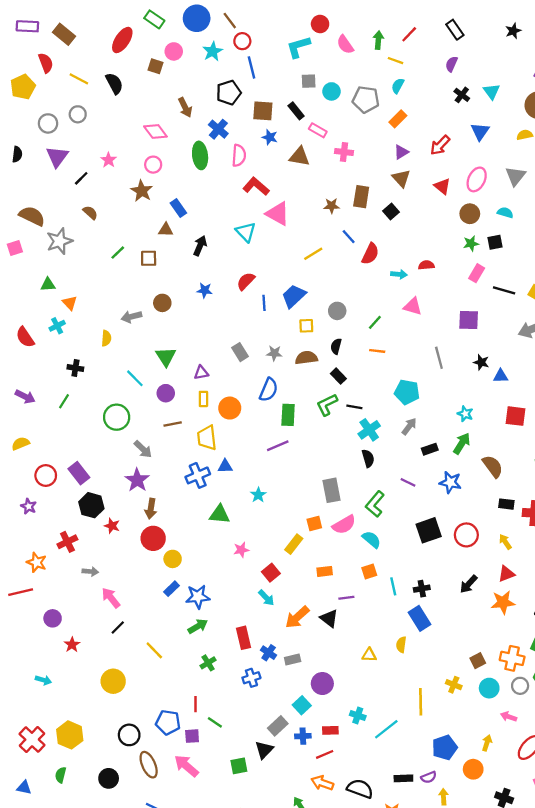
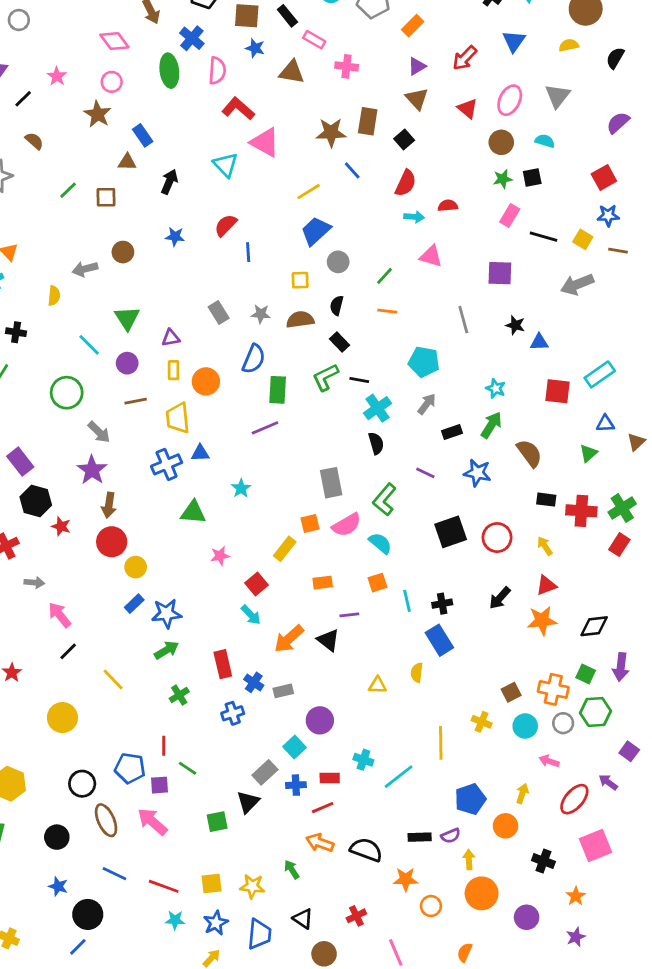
brown star: (331, 206) -> (331, 132), size x1.5
red semicircle: (370, 254) -> (406, 183), moved
blue trapezoid: (294, 296) -> (316, 231), moved

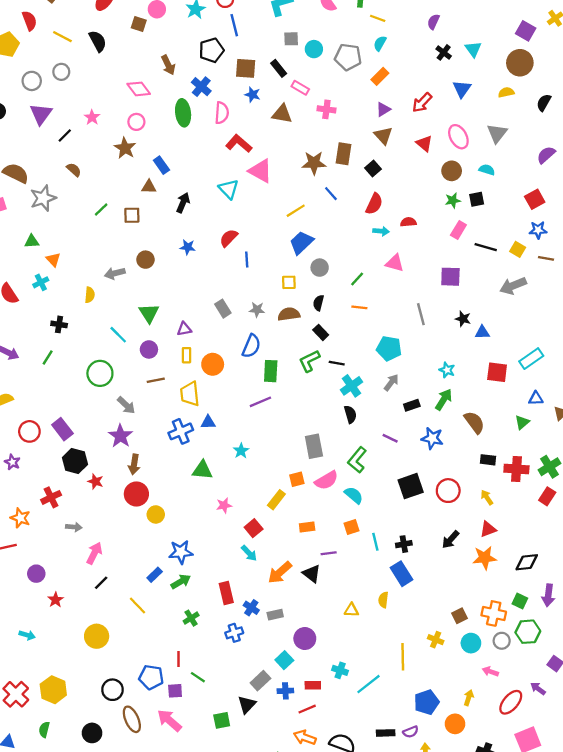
pink ellipse: (510, 100) -> (458, 137), turned -55
blue rectangle: (134, 604) -> (155, 575), moved
pink arrow: (60, 615) -> (94, 553), turned 65

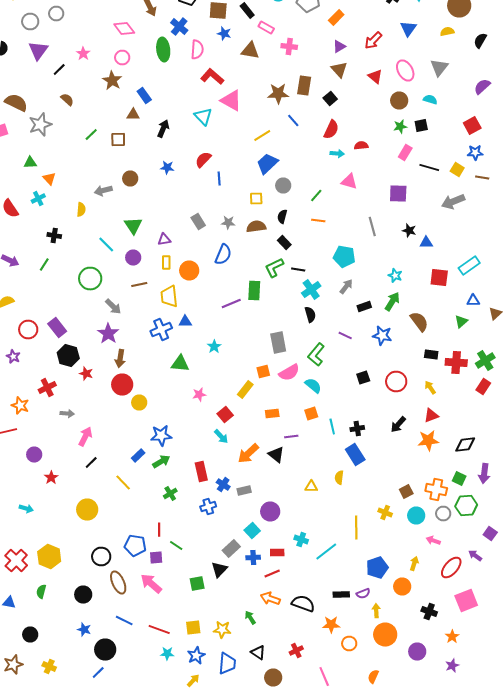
green rectangle: (271, 371) -> (254, 290), moved
black square: (411, 486) -> (363, 378), size x0.6

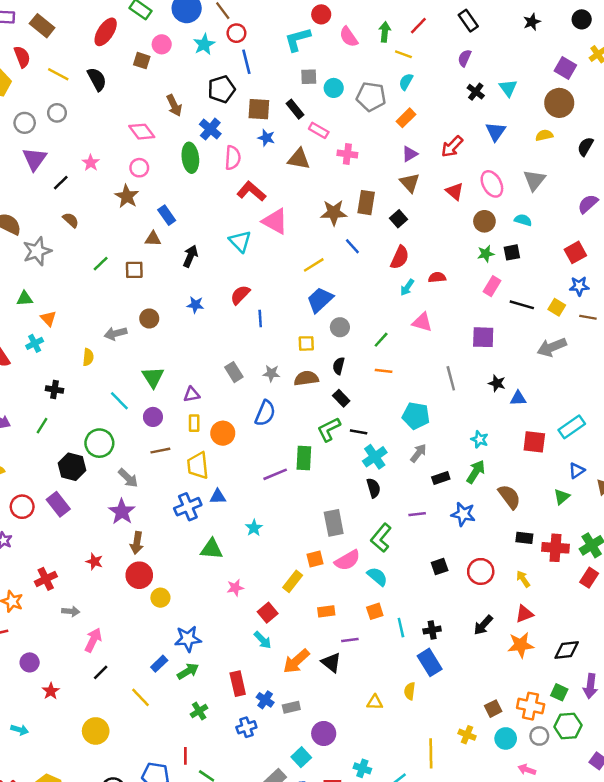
cyan arrow: (337, 154) -> (407, 287), turned 120
blue triangle: (473, 300) -> (577, 471), turned -32
purple line: (345, 336) -> (417, 514), turned -32
black hexagon: (68, 356) -> (72, 467), moved

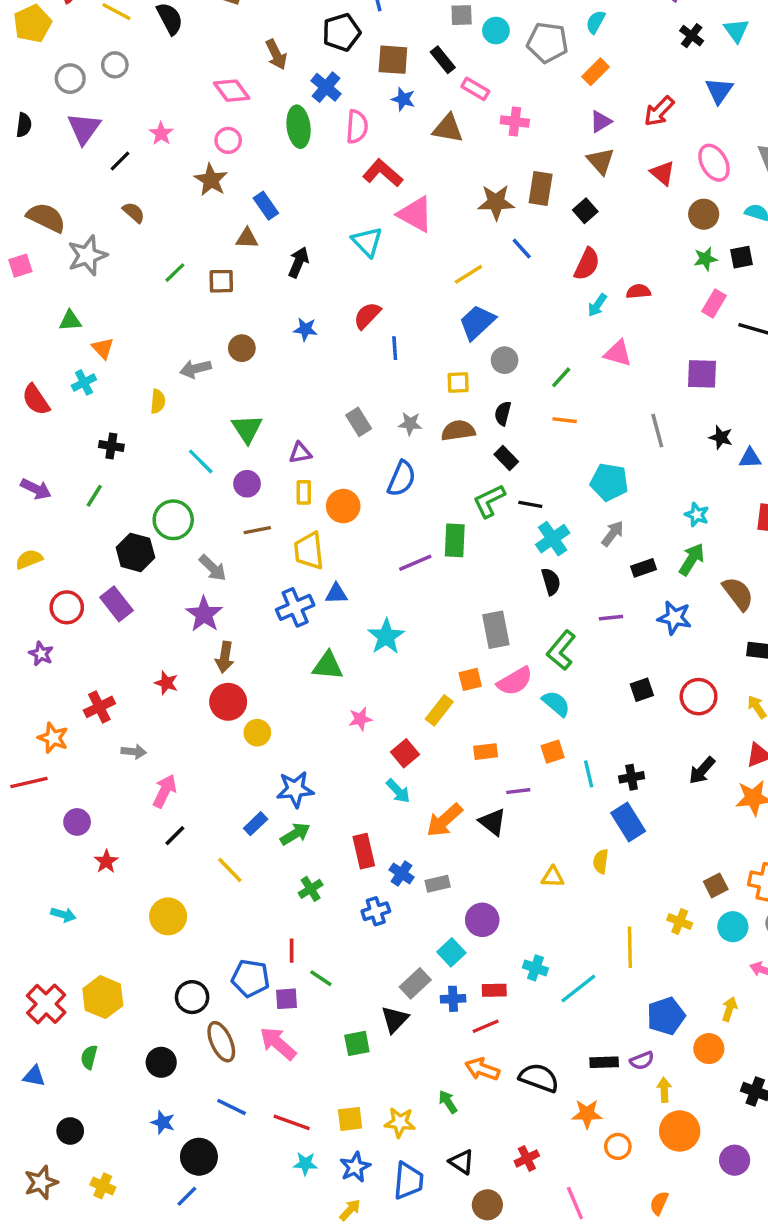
cyan star: (254, 528) -> (386, 637), size x1.5

